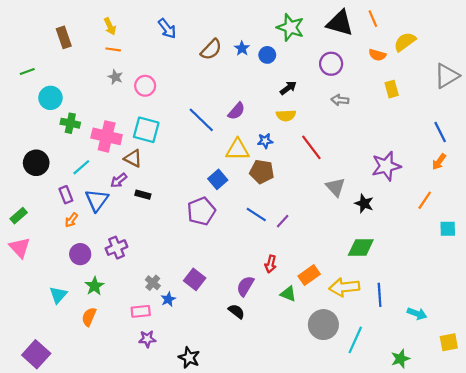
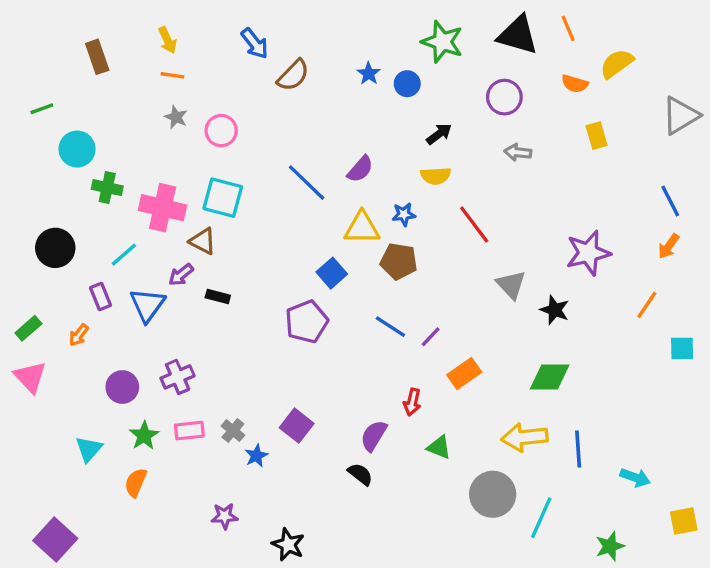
brown semicircle: (211, 49) -> (293, 75), moved
orange arrow: (71, 220) -> (79, 335), moved
orange rectangle: (309, 275) -> (464, 374), moved
pink rectangle: (141, 311) -> (189, 431), moved

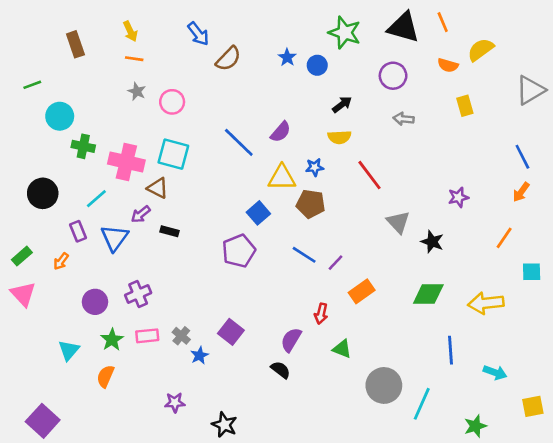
purple star: (588, 253) -> (458, 197), size x0.6
yellow arrow: (525, 437) -> (486, 303), moved

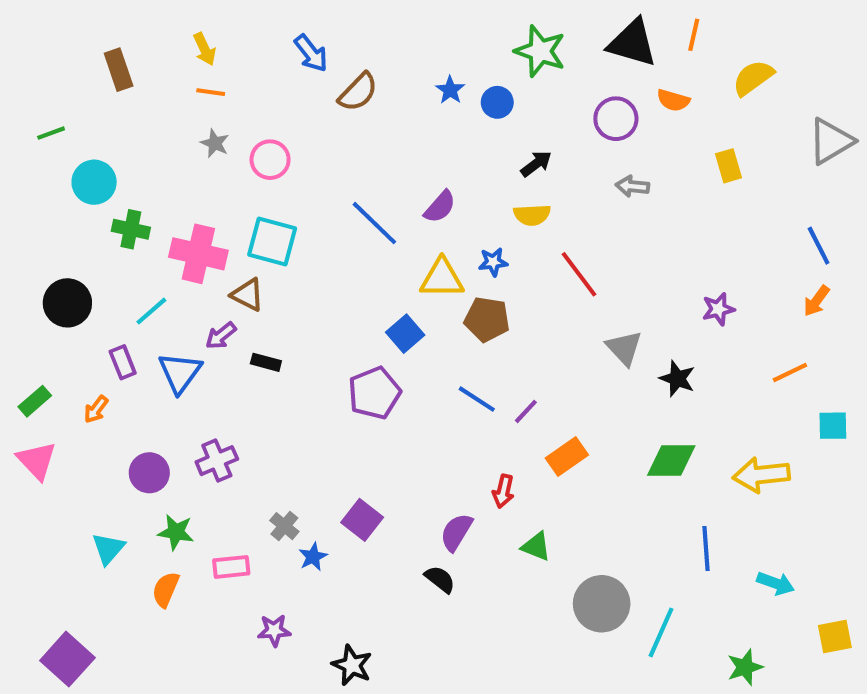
orange line: (443, 22) -> (694, 35), turned 36
orange semicircle: (448, 65) -> (673, 100), moved
orange line: (504, 238) -> (790, 373), turned 30
pink rectangle: (147, 336) -> (231, 567), moved
green star: (112, 340) -> (176, 532), turned -30

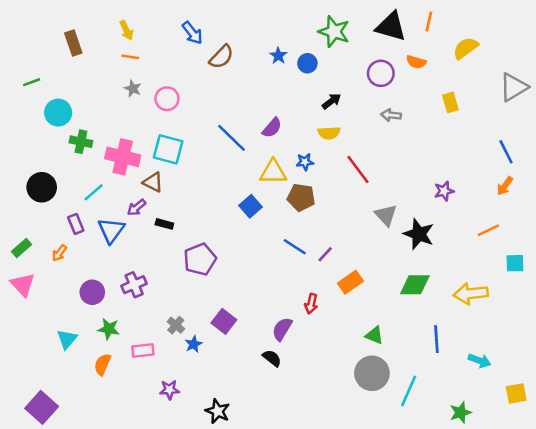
black star: (677, 379) -> (419, 234), size x1.4
purple pentagon: (374, 393) -> (200, 259), moved
green triangle: (536, 546) -> (374, 335), moved

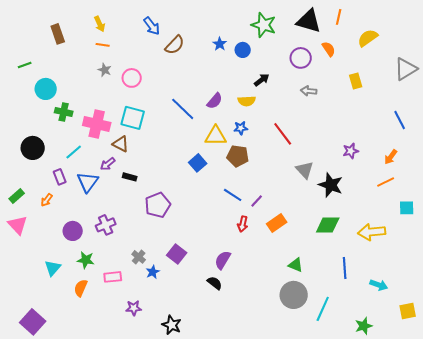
orange semicircle: (416, 62) -> (329, 49), turned -140
yellow semicircle: (329, 133) -> (247, 101), moved
orange arrow: (505, 186) -> (391, 157), moved
red arrow: (311, 304) -> (243, 224), moved

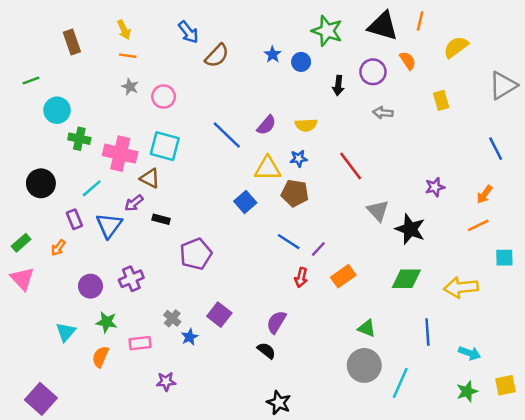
black arrow: (262, 80) -> (338, 85), moved, turned 133
black star: (172, 325) -> (279, 403), moved
green star: (364, 326) -> (467, 391), moved

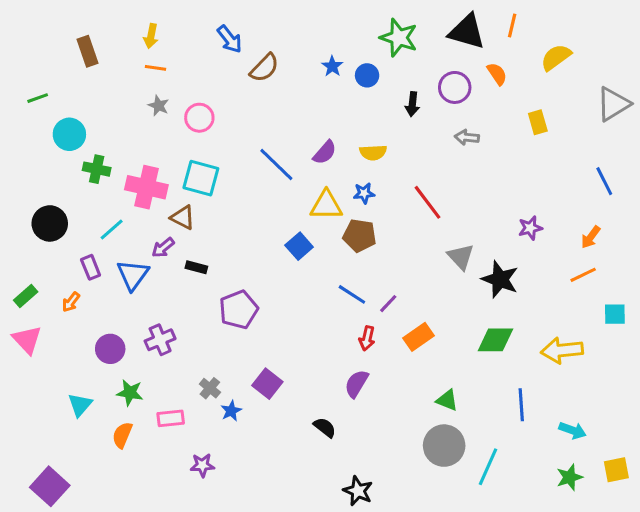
yellow arrow: (124, 30) -> (151, 36), turned 36
purple semicircle: (276, 322) -> (356, 384), moved
black star: (279, 403) -> (358, 491), moved

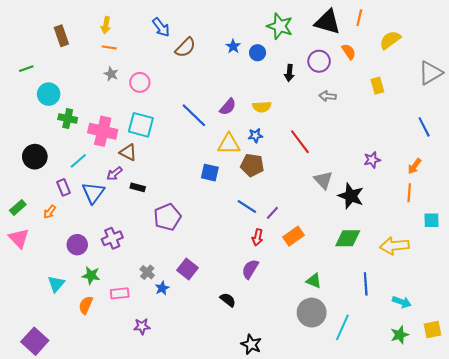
blue square: (299, 246) -> (210, 173), turned -36
orange line: (583, 275) -> (409, 193), turned -60

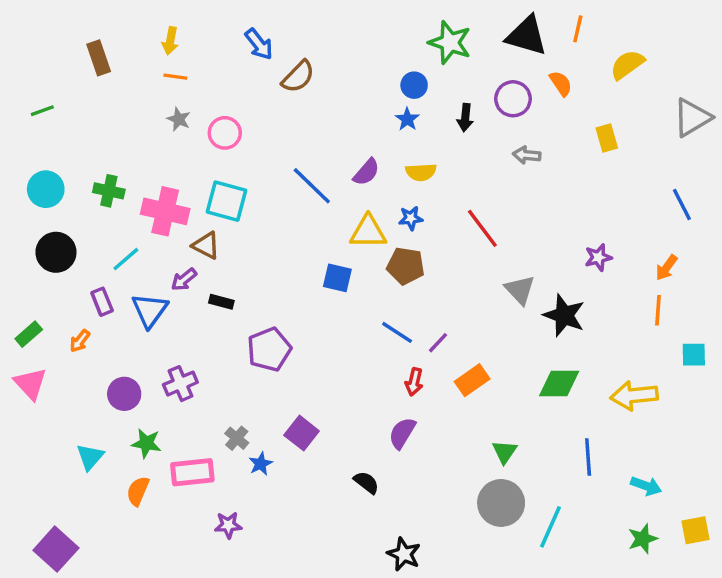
blue star: (233, 46) -> (407, 119), moved
cyan circle: (49, 94) -> (46, 189), moved
green triangle: (314, 281) -> (504, 452), turned 42
pink rectangle: (120, 293) -> (192, 472), size x1.4

